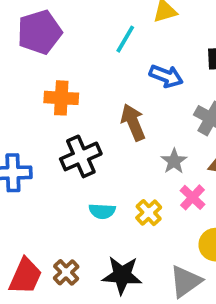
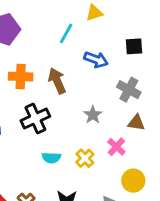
brown arrow: (133, 122) -> (57, 81), moved
gray star: (174, 161) -> (93, 115), moved

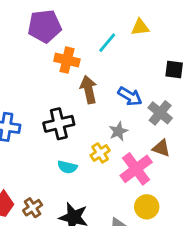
blue arrow: (96, 60) -> (130, 96), moved
orange cross: (21, 77) -> (67, 60), moved
pink cross: (116, 147) -> (136, 169), size x1.6
yellow cross: (85, 158) -> (100, 153), moved

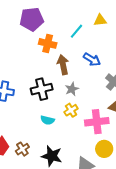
blue arrow: (130, 96) -> (92, 59), moved
gray star: (118, 131) -> (72, 89), moved
pink cross: (136, 169) -> (97, 122), turned 30

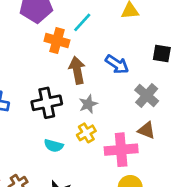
cyan line: (77, 31) -> (82, 22), moved

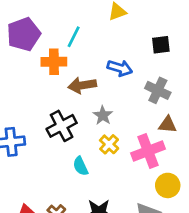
brown arrow: (77, 70) -> (82, 85), turned -72
cyan semicircle: (54, 146) -> (81, 166), turned 66

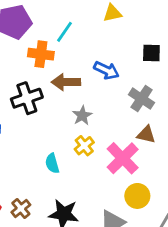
black cross: (62, 126) -> (27, 98), moved
pink cross: (148, 151) -> (123, 158), turned -32

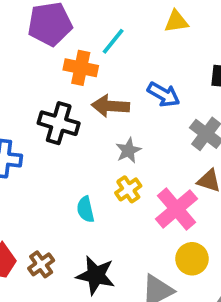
black cross: (27, 98) -> (59, 123), turned 32

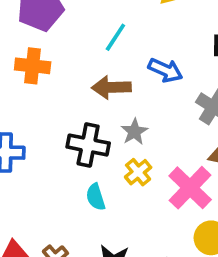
cyan line: (113, 41) -> (115, 37), moved
orange cross: (81, 68) -> (33, 66), moved
black cross: (59, 123) -> (88, 145), moved

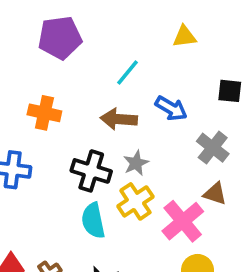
orange cross: (33, 66) -> (44, 113), moved
yellow cross: (138, 172) -> (135, 201), size x1.4
cyan semicircle: (96, 197) -> (93, 221), size x1.4

